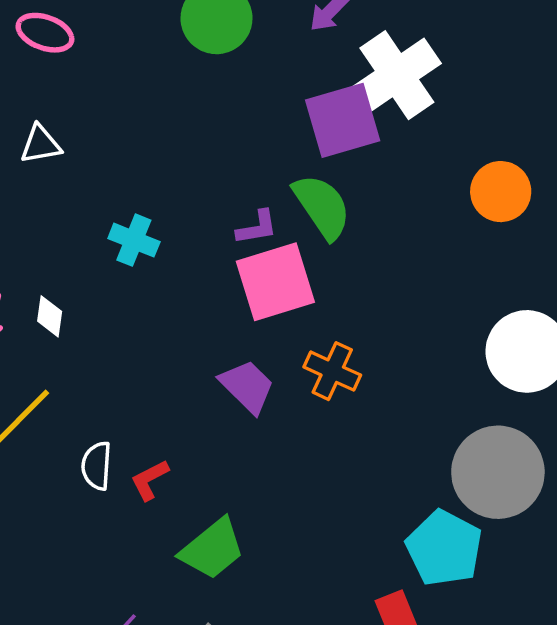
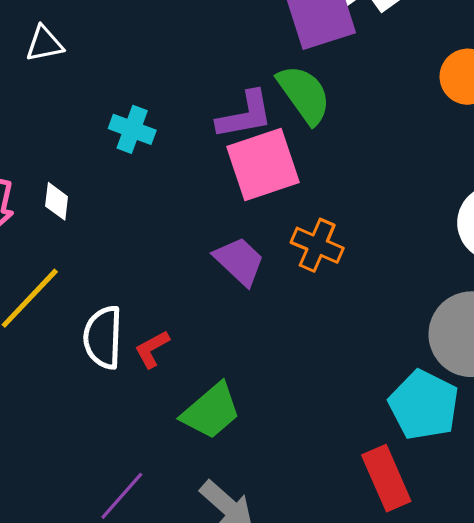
purple L-shape: (257, 227) -> (245, 115), size x1.5
white semicircle: (97, 466) -> (103, 337), size x1.4

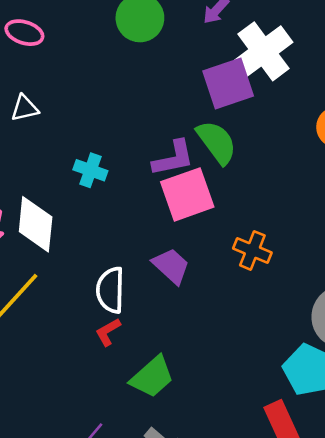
white diamond: (57, 201) -> (36, 224), size x2.0
orange cross: (317, 245) -> (252, 250), moved
white semicircle: (103, 337) -> (110, 290), moved

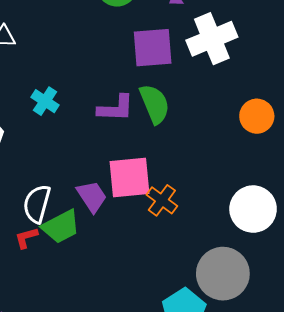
purple square: (228, 84) -> (153, 48), moved
pink square: (187, 194) -> (130, 177), moved
green trapezoid: (152, 377) -> (61, 227), moved

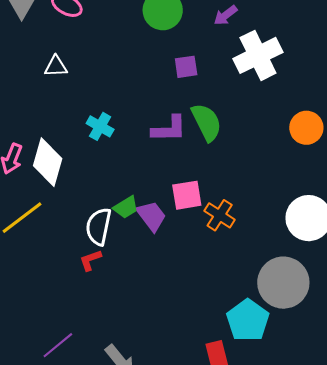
purple square: (153, 48) -> (186, 67), moved, size x0.6
pink square: (130, 177) -> (187, 195), size x0.7
green trapezoid: (61, 227) -> (126, 207), moved, size x0.7

